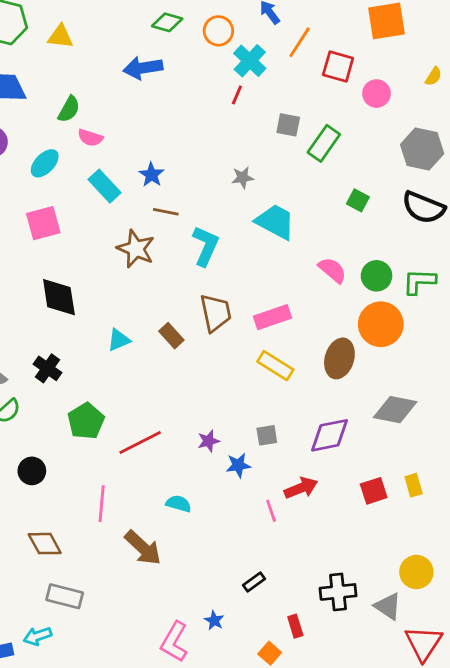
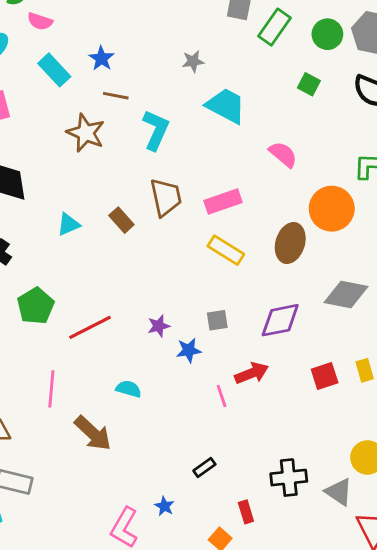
green circle: (376, 276) -> (327, 34), moved

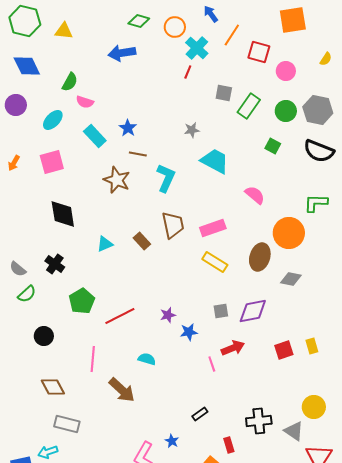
gray diamond: (346, 294) -> (291, 279), moved, size x0.7
gray square: (217, 320) -> (221, 311), moved

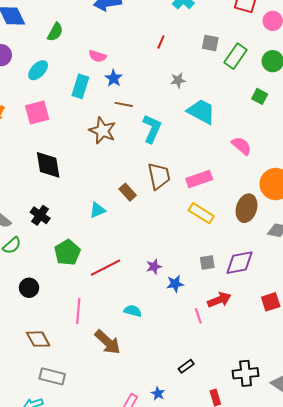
red line: (188, 72) -> (161, 42), moved
pink semicircle: (85, 102) -> (97, 56), moved
cyan rectangle: (95, 136) -> (80, 86), turned 60
cyan triangle: (105, 244) -> (97, 210), moved

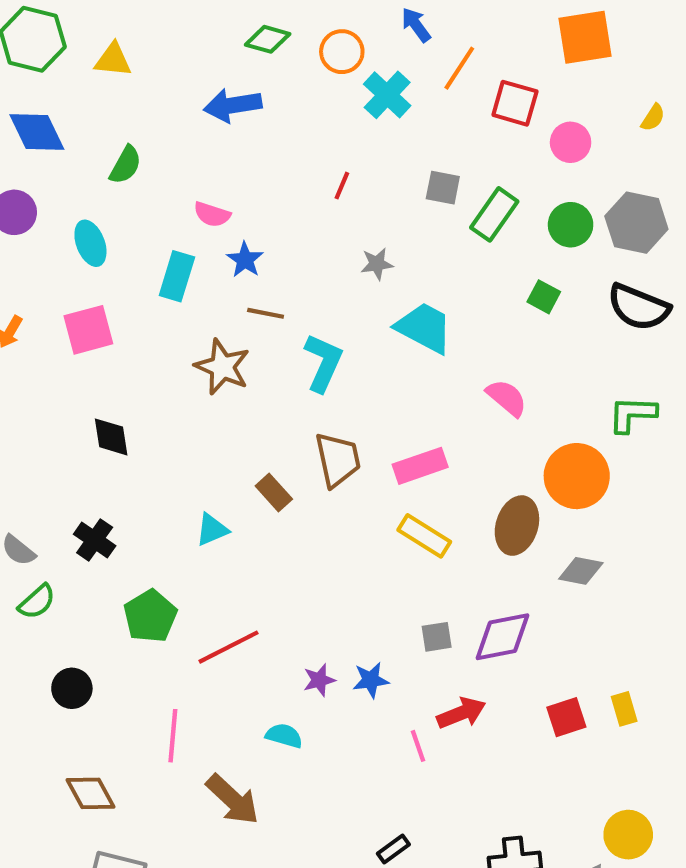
cyan ellipse: (38, 70) -> (90, 243), turned -65
black diamond: (48, 165) -> (111, 437), size x0.7
purple star: (154, 267) -> (319, 680), moved

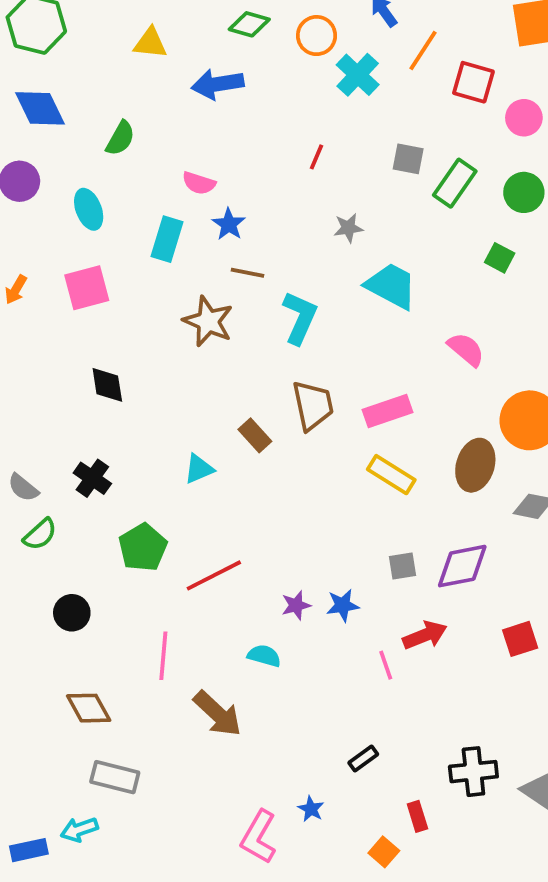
yellow triangle: (113, 60) -> (150, 43), moved

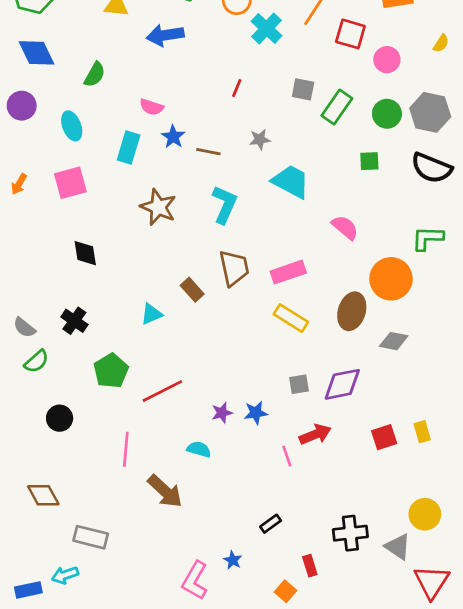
green square: (500, 258) -> (369, 161), turned -30
brown line: (247, 273) -> (208, 152), moved
brown diamond: (89, 708) -> (43, 495), moved

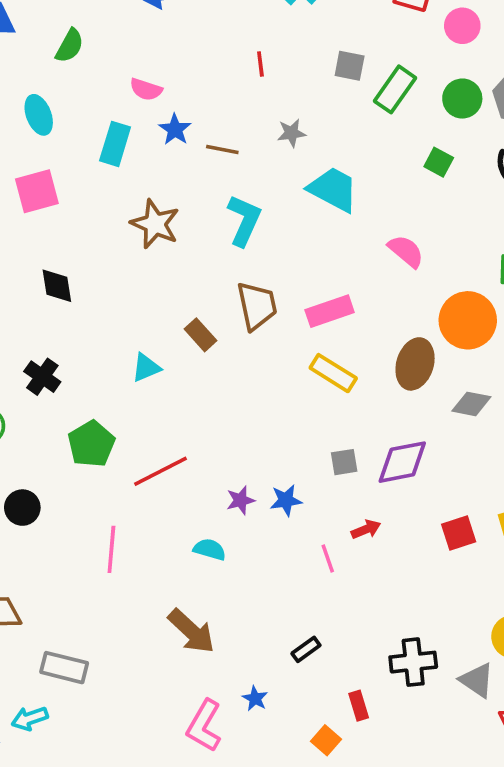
red line: (237, 88) -> (260, 64), turned -30
green square: (369, 161) -> (439, 162), turned 30
red arrow: (315, 434) -> (366, 529), size x0.7
brown arrow: (165, 491) -> (191, 631), moved

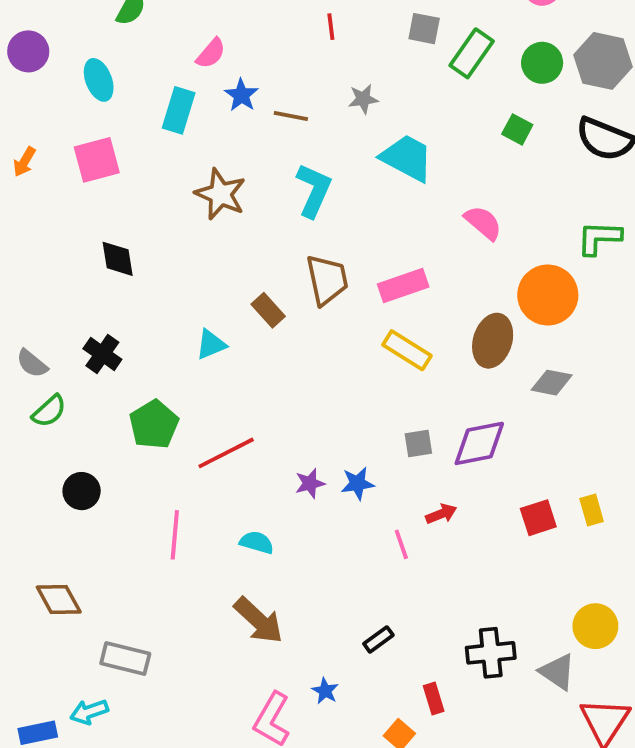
pink semicircle: (146, 89) -> (211, 53), turned -68
cyan semicircle: (210, 549) -> (257, 542), moved

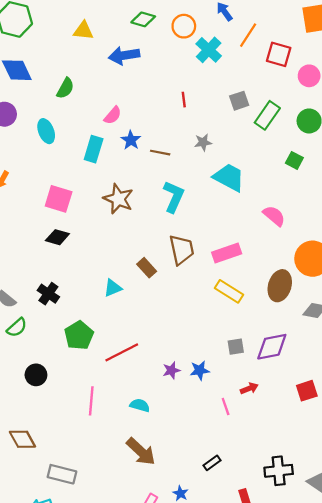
gray square: (424, 29) -> (239, 101), turned -30
pink square: (97, 160) -> (59, 199), moved, turned 32
black diamond: (118, 259) -> (57, 237), turned -65

